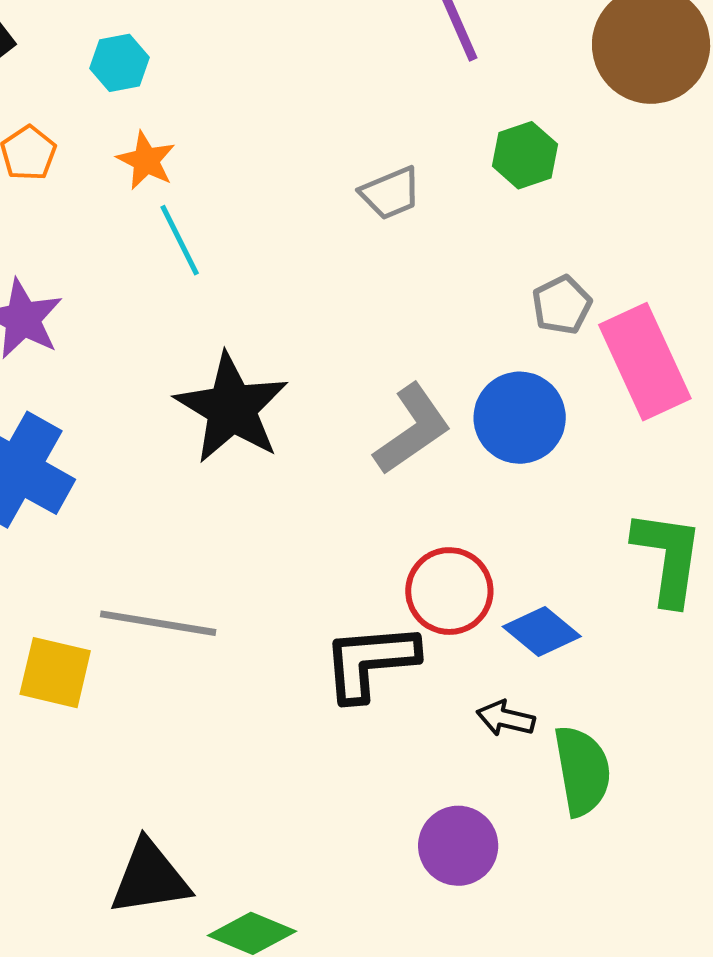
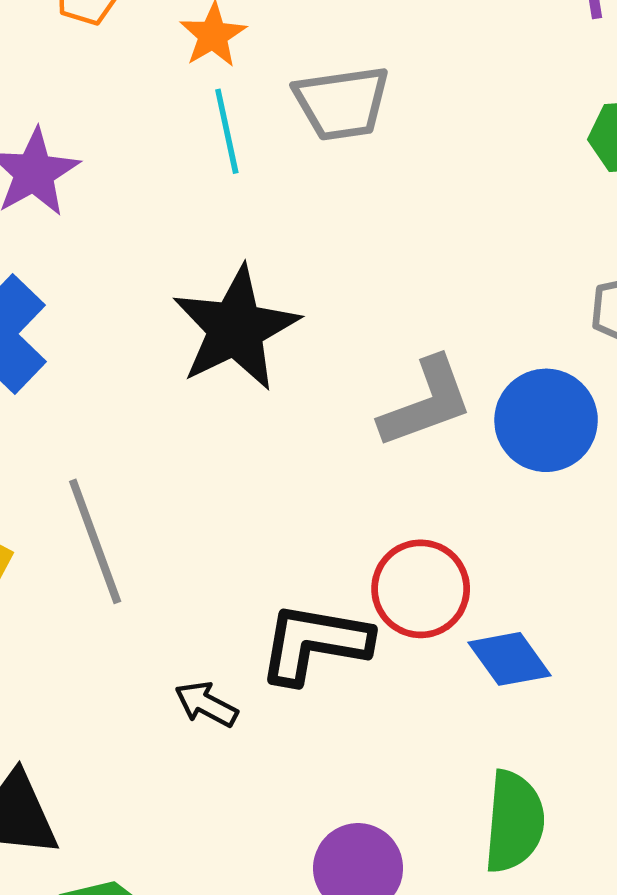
gray trapezoid: (391, 193) -> (342, 103), moved, size x1.4
gray line: (158, 623) -> (95, 541), turned 46
black arrow: (506, 718) -> (206, 704), moved

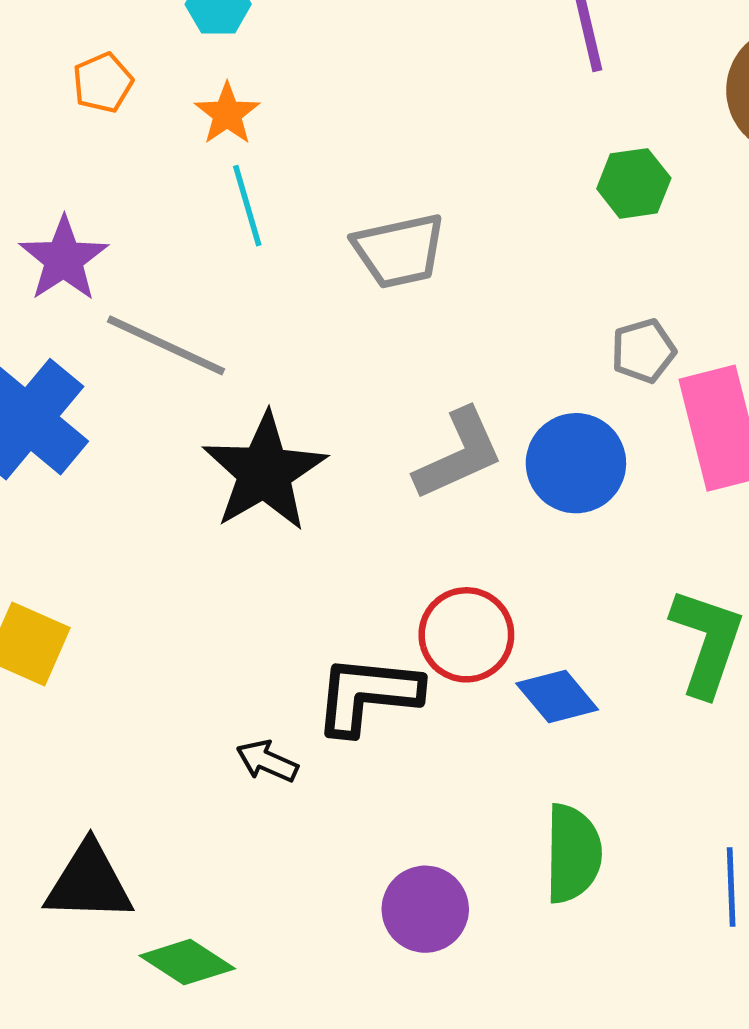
gray trapezoid: (342, 103) -> (399, 251), moved
black star: (236, 329) -> (264, 472), moved
gray line: (95, 541) -> (166, 345), moved, turned -41

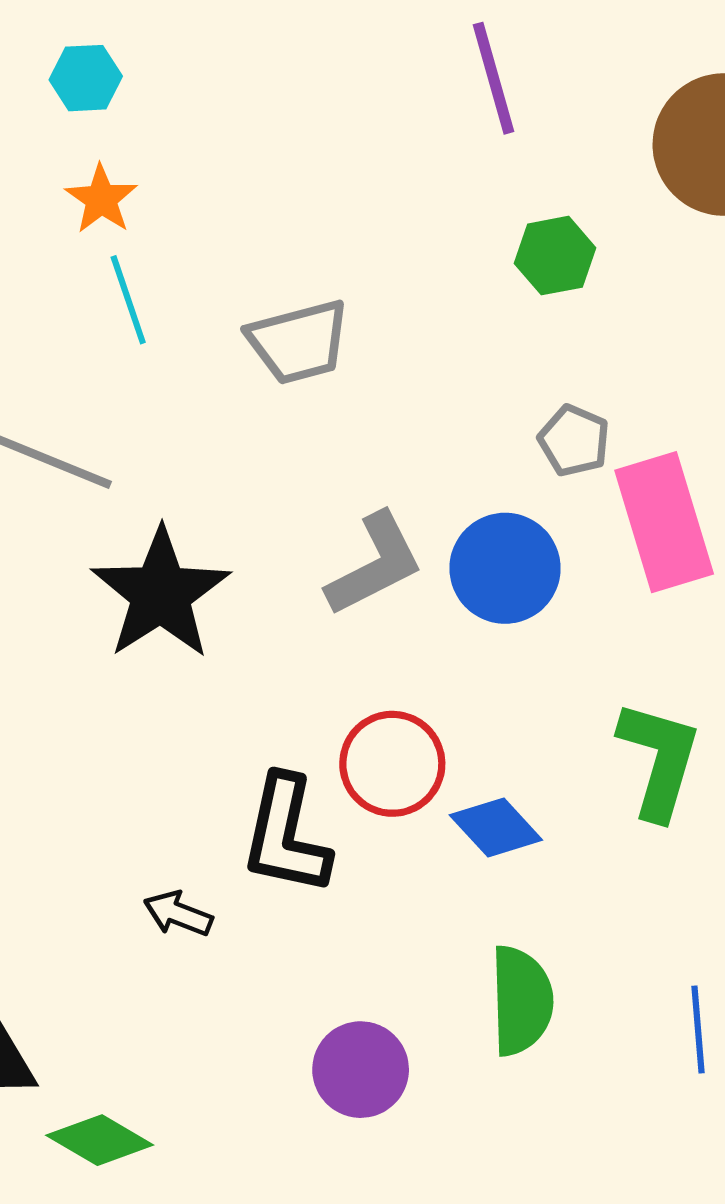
gray pentagon: (643, 351) -> (574, 441), turned -30
black L-shape: (367, 695) -> (286, 835), turned -81

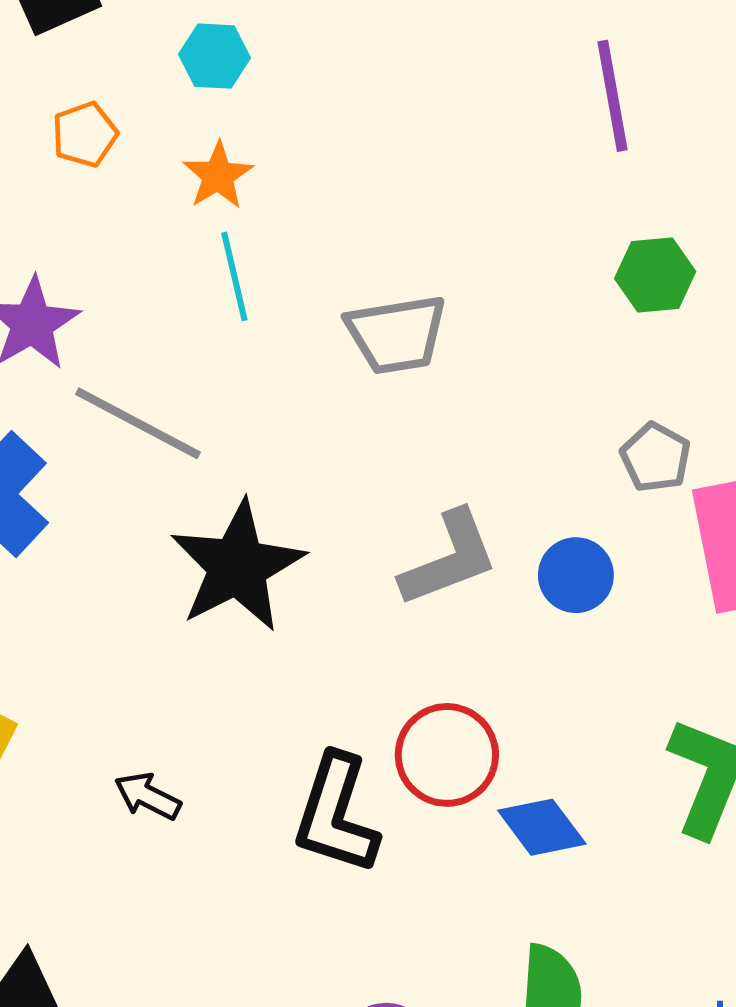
blue circle: (505, 568) -> (576, 575), size x0.7
black arrow: (178, 914) -> (148, 796), moved

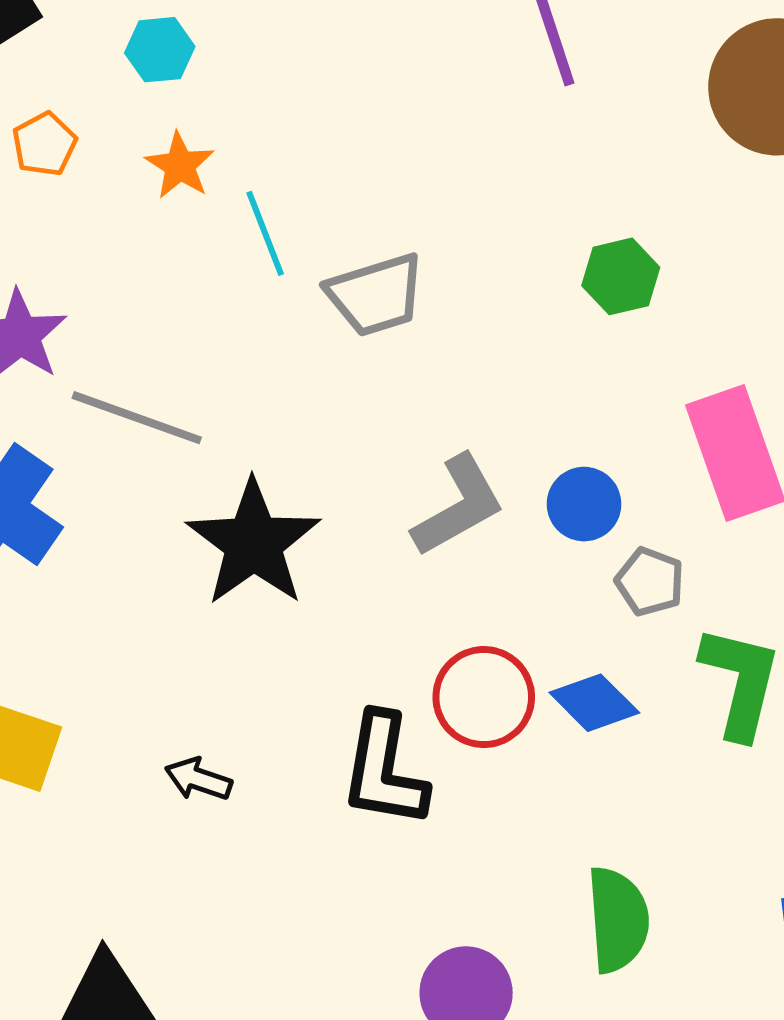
green hexagon: (655, 275) -> (621, 276), moved
cyan line: (234, 276) -> (265, 233), moved
gray pentagon: (656, 457) -> (650, 582), moved
blue diamond: (542, 827) -> (594, 703), moved

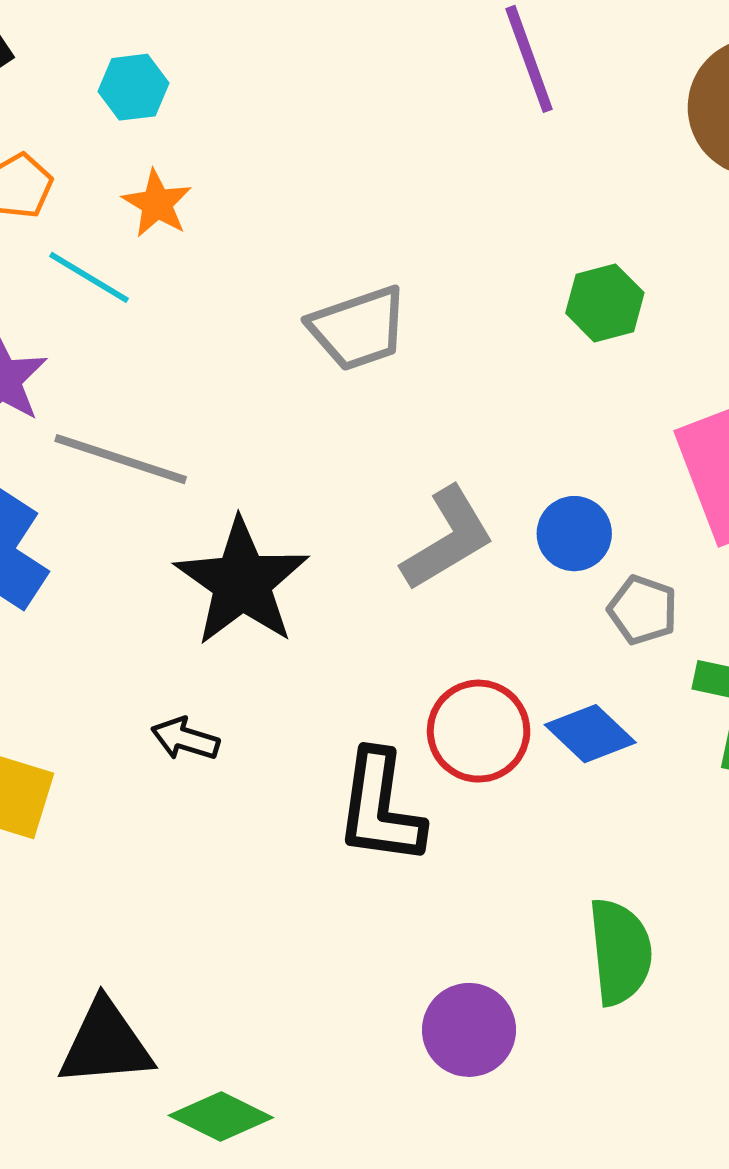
cyan line: (265, 233) -> (89, 277), moved, turned -36
black arrow: (198, 779) -> (185, 739), moved

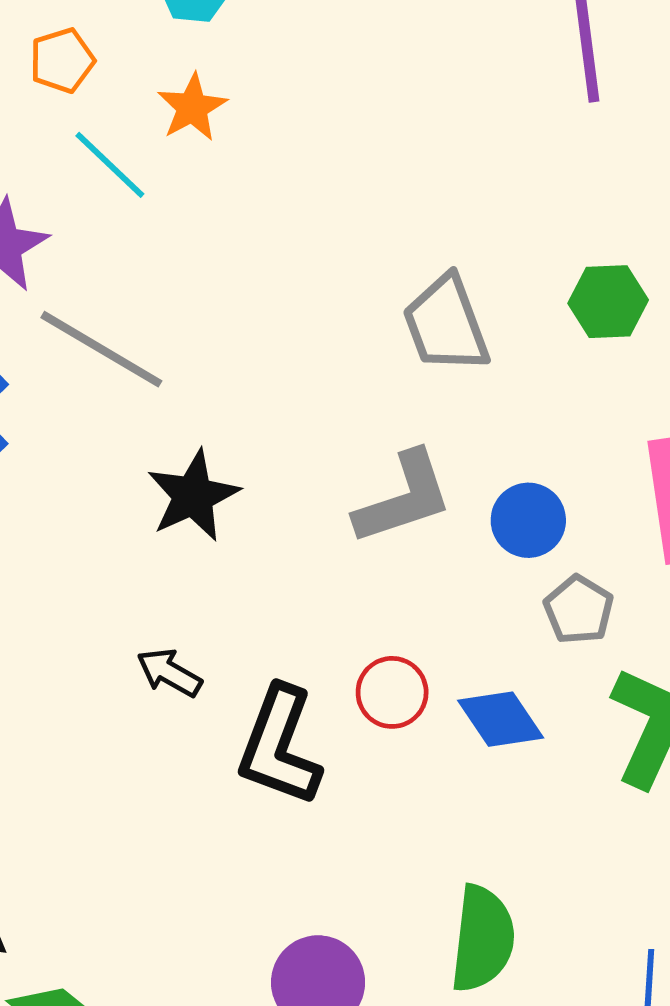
gray trapezoid: (358, 328) -> (446, 324), moved, turned 76
black star: (242, 582) -> (193, 496), size x0.7
red circle: (479, 731) -> (392, 692), size x0.7
black arrow: (185, 739) -> (169, 673), moved

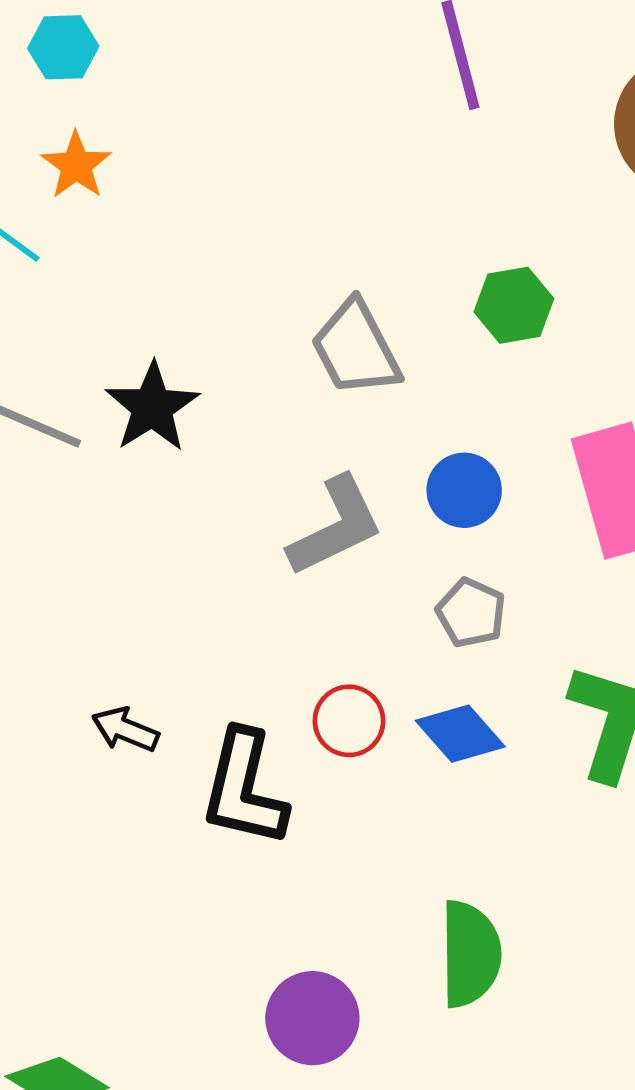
black star: (193, 496) -> (152, 407), moved
blue circle: (528, 520) -> (464, 490), moved
gray pentagon: (579, 610) -> (471, 613), moved

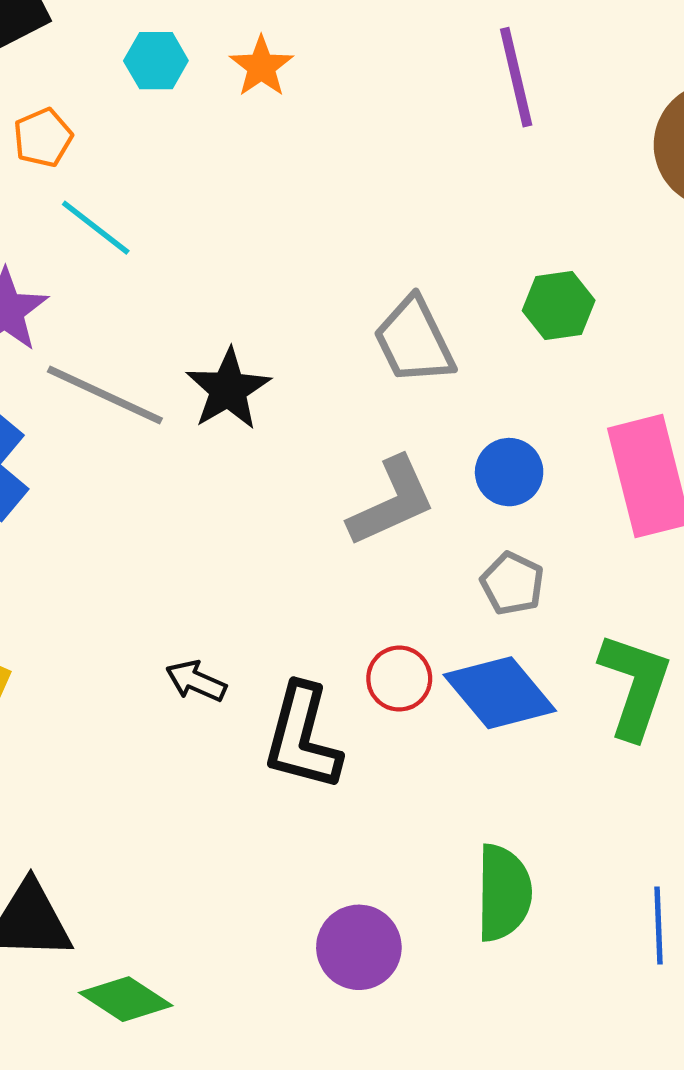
orange star: (76, 165) -> (261, 67), moved
blue diamond: (460, 734) -> (500, 693), size x1.4

